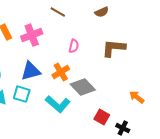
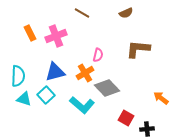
pink semicircle: (74, 46) -> (98, 55), moved
cyan square: (22, 94) -> (46, 95), turned 30
black cross: (123, 128) -> (147, 129), turned -32

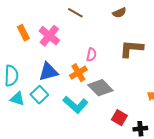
pink cross: (56, 36) -> (49, 36), turned -30

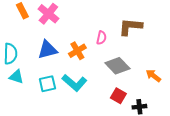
pink semicircle: (91, 55) -> (101, 38), moved
gray diamond: (100, 88) -> (117, 66), moved
cyan square: (39, 95) -> (47, 84), moved, turned 30

